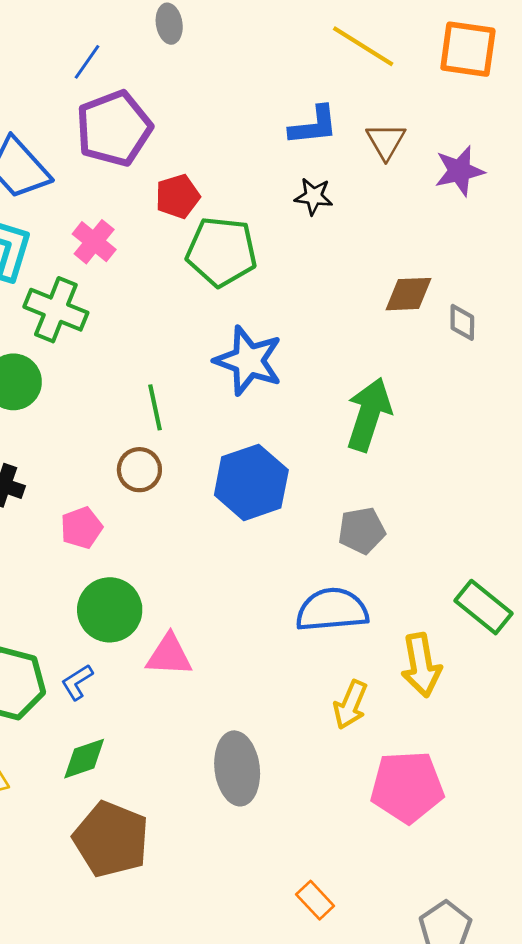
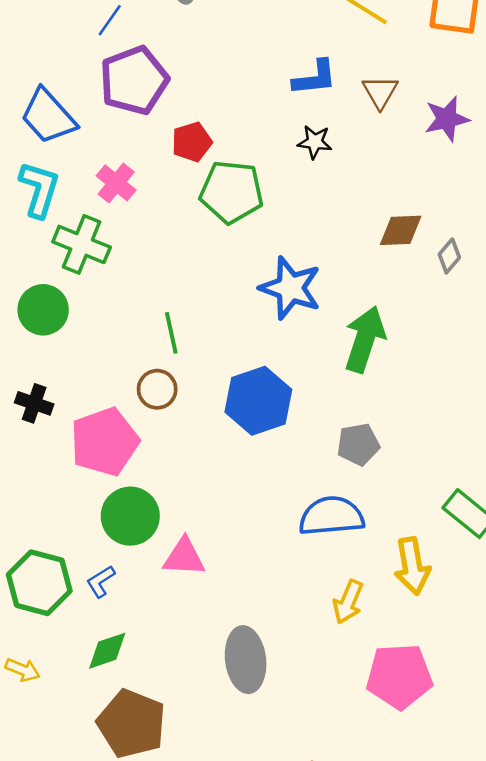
gray diamond: (462, 322) -> (449, 256), turned 40
blue star: (248, 361) -> (290, 288), moved
pink pentagon: (81, 528) -> (105, 442), size x1.8

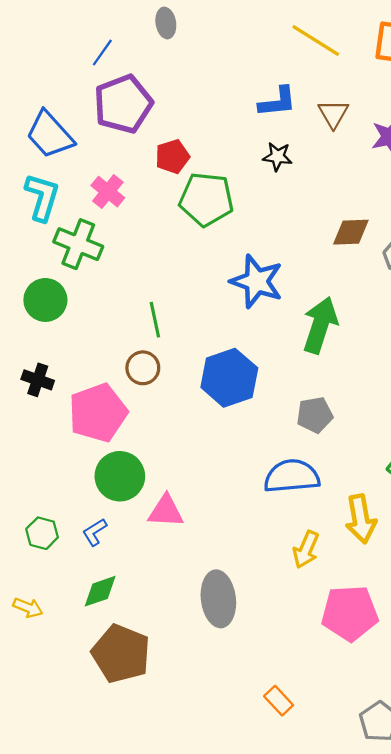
green hexagon: (39, 583) -> (42, 533), size x0.6

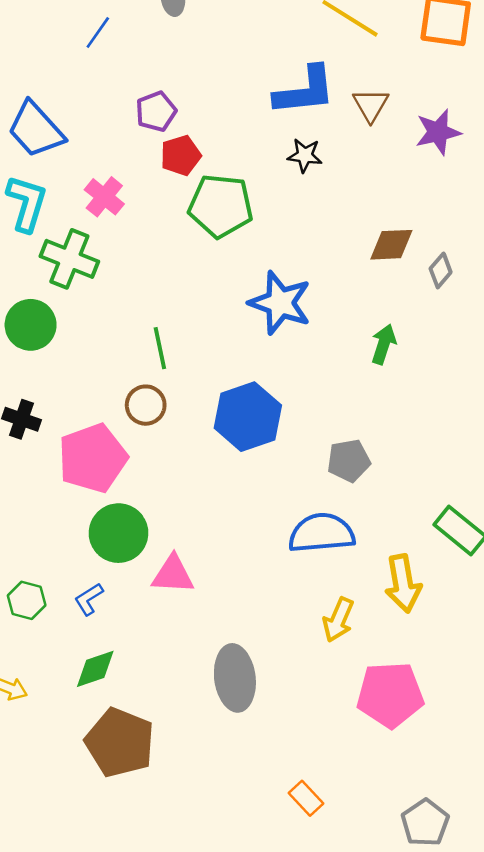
blue L-shape: (277, 102) -> (305, 91), size x1.4
purple pentagon: (123, 104) -> (156, 111), moved, size x0.6
green arrow: (320, 325) -> (384, 344), moved, size x0.6

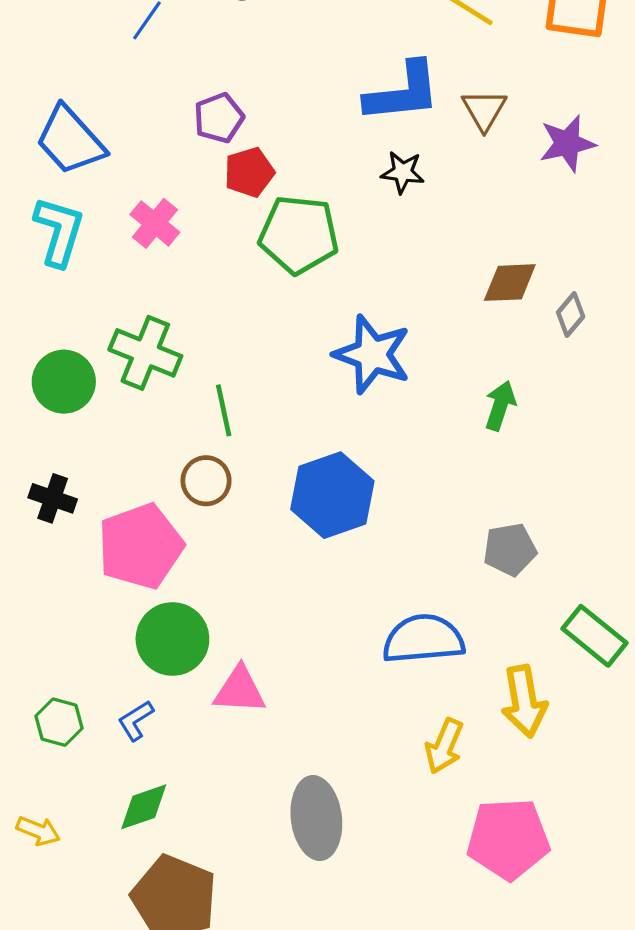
green cross: (69, 259) -> (145, 353), moved
gray pentagon: (349, 461) -> (510, 549), moved

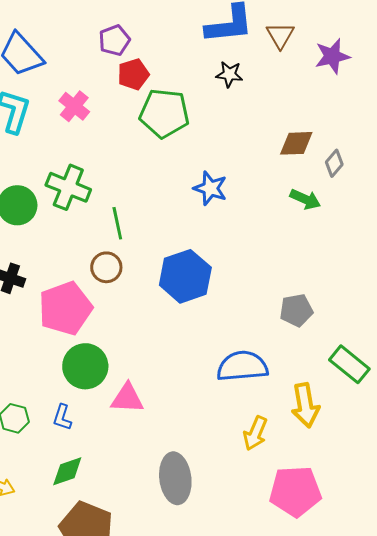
blue star: (372, 354) -> (210, 188), size x0.7
green arrow: (500, 406) -> (305, 199), moved, turned 96
blue L-shape: (136, 721) -> (62, 417), turned -40

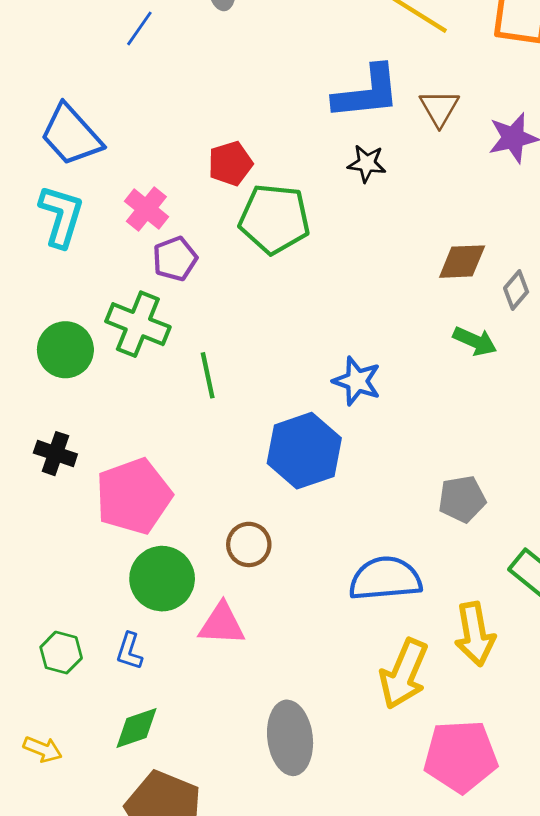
purple pentagon: (114, 40) -> (175, 259), moved
blue star: (210, 188) -> (357, 381), moved
brown circle: (106, 267) -> (249, 544), moved
yellow arrow: (255, 433) -> (404, 674), size x1.4

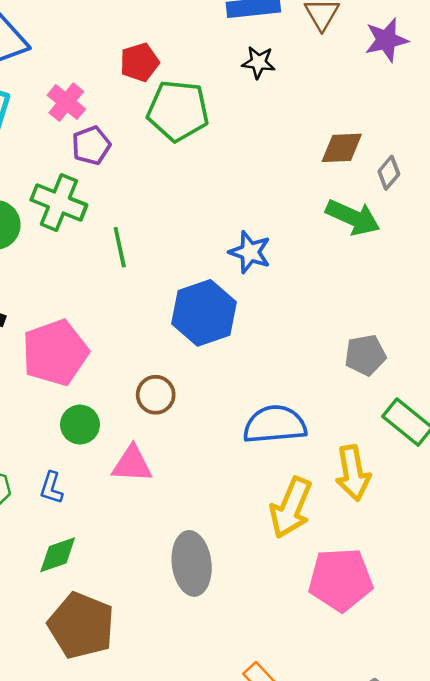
green arrow: (475, 341) -> (353, 217), size x1.4
gray pentagon: (462, 499) -> (365, 355), moved
green circle: (162, 579) -> (80, 425), size x0.7

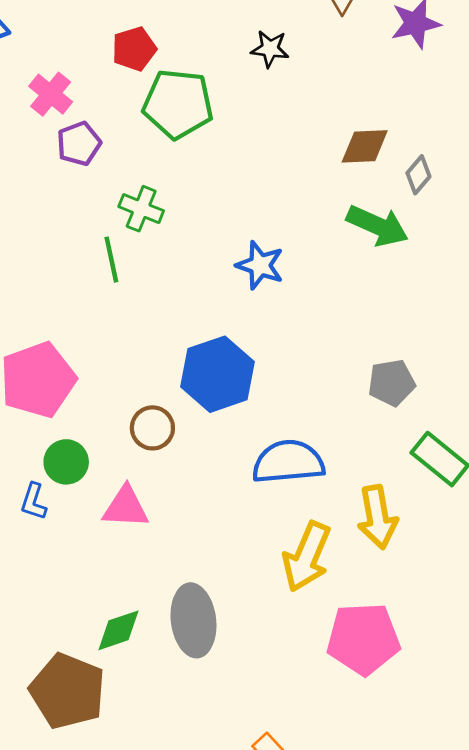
green cross: (59, 202) -> (141, 209), moved, size x0.7
blue hexagon: (204, 313) -> (218, 374), moved
blue L-shape: (51, 488) -> (34, 502), moved
green diamond: (58, 555) -> (119, 630), moved

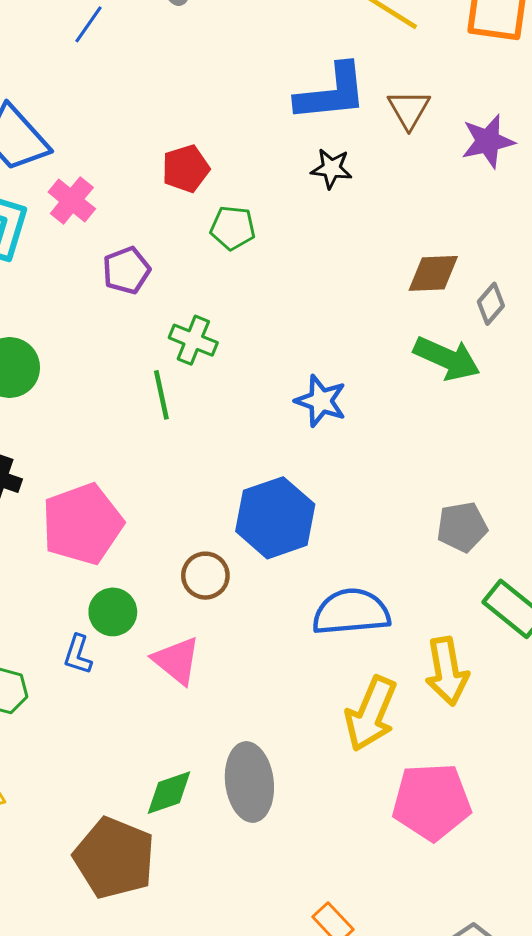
pink cross: (51, 94) -> (72, 200), moved
green pentagon: (178, 104) -> (233, 228), size x0.6
pink triangle: (126, 507) -> (177, 661), turned 36

